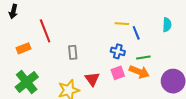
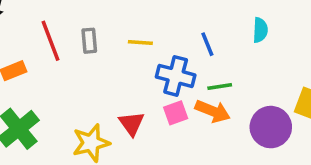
yellow line: (122, 24) -> (140, 42), moved
blue cross: (118, 51) -> (176, 76), size x1.5
gray rectangle: (73, 52) -> (89, 41), moved

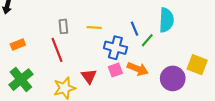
cyan semicircle: (260, 30) -> (166, 20), size x1.6
red line: (51, 41) -> (57, 50), moved
green line: (220, 87) -> (147, 40), moved, turned -40

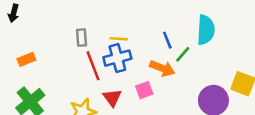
blue cross: (115, 48) -> (117, 58), moved, turned -30
red line: (57, 50) -> (93, 66), moved
orange arrow: (138, 69) -> (162, 68), moved

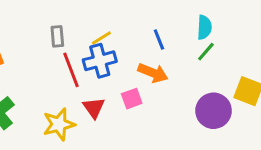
cyan semicircle: (206, 30) -> (204, 27), size x0.7
yellow line: (119, 39) -> (101, 38), turned -36
green line: (183, 54) -> (206, 52), moved

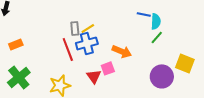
gray rectangle: (57, 36) -> (75, 28), moved
blue line: (159, 39) -> (144, 14), moved, turned -56
red triangle: (94, 108) -> (94, 76), moved

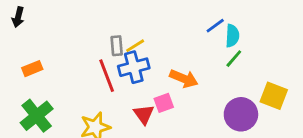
blue line: (144, 14) -> (215, 26), turned -48

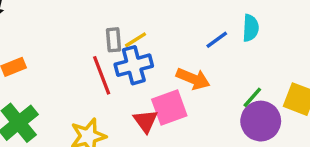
blue line: (215, 26) -> (217, 40), moved
green line: (234, 59) -> (252, 97), moved
pink square: (164, 103) -> (169, 107), size x1.5

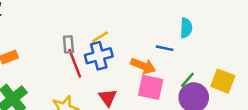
gray rectangle: (113, 40) -> (68, 44), moved
blue line: (217, 40) -> (165, 48), moved, turned 48
pink square: (169, 107) -> (151, 87), moved, turned 32

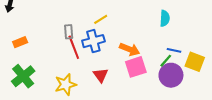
yellow line: (100, 37) -> (101, 19), moved
blue line: (165, 48) -> (174, 50), moved
pink square: (151, 87) -> (136, 67), turned -30

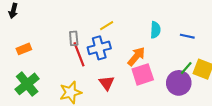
cyan semicircle: (165, 18) -> (155, 30), moved
orange arrow: (130, 49) -> (136, 56), turned -72
blue line: (174, 50) -> (187, 36), moved
green line: (166, 61) -> (186, 68), moved

